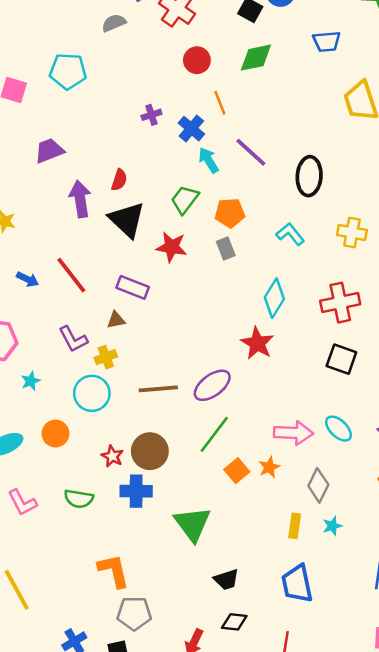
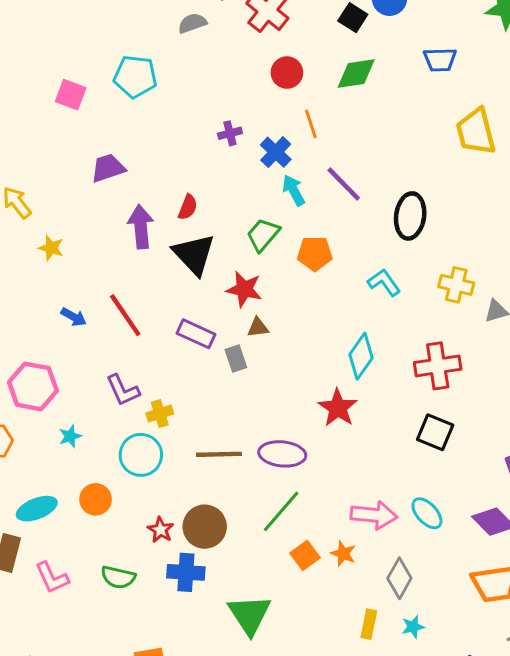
gray rectangle: (226, 248) -> (236, 359), moved
brown triangle: (116, 320) -> (258, 327), moved
purple ellipse: (212, 385) -> (282, 454), turned 39
orange star: (269, 467) -> (343, 554), turned -30

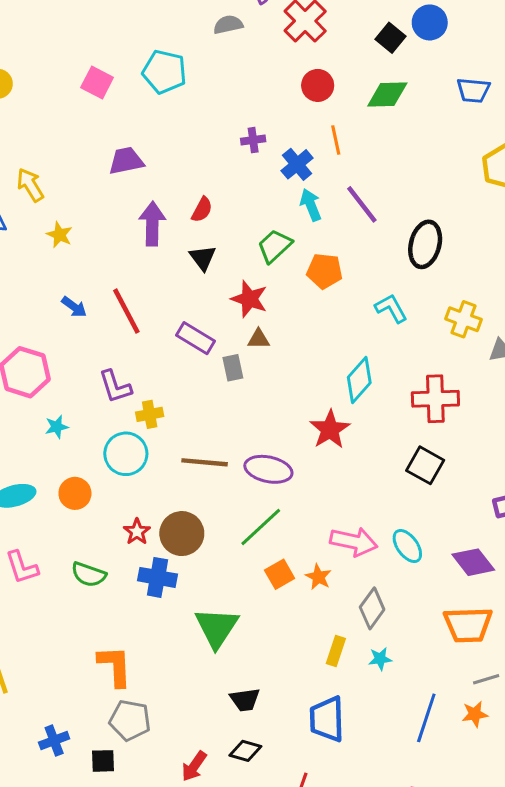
black triangle: (194, 254) -> (203, 258), size x0.6

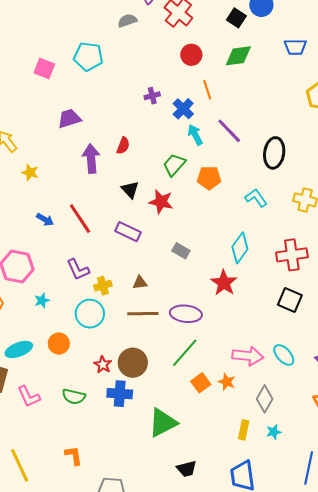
black triangle: (203, 258) -> (130, 190), moved
brown triangle: (259, 339) -> (140, 283), moved
gray rectangle: (233, 368) -> (181, 251), moved, turned -42
green triangle: (217, 627) -> (163, 423), turned 36
orange L-shape: (115, 666) -> (74, 456), moved, size x0.7

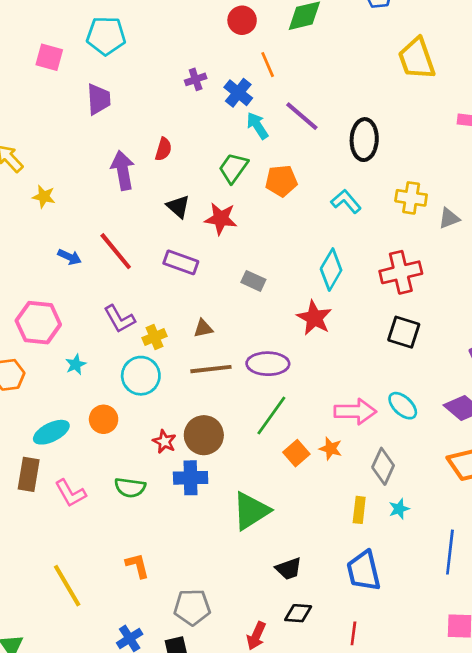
purple trapezoid: (69, 119) -> (99, 99), moved, turned 110

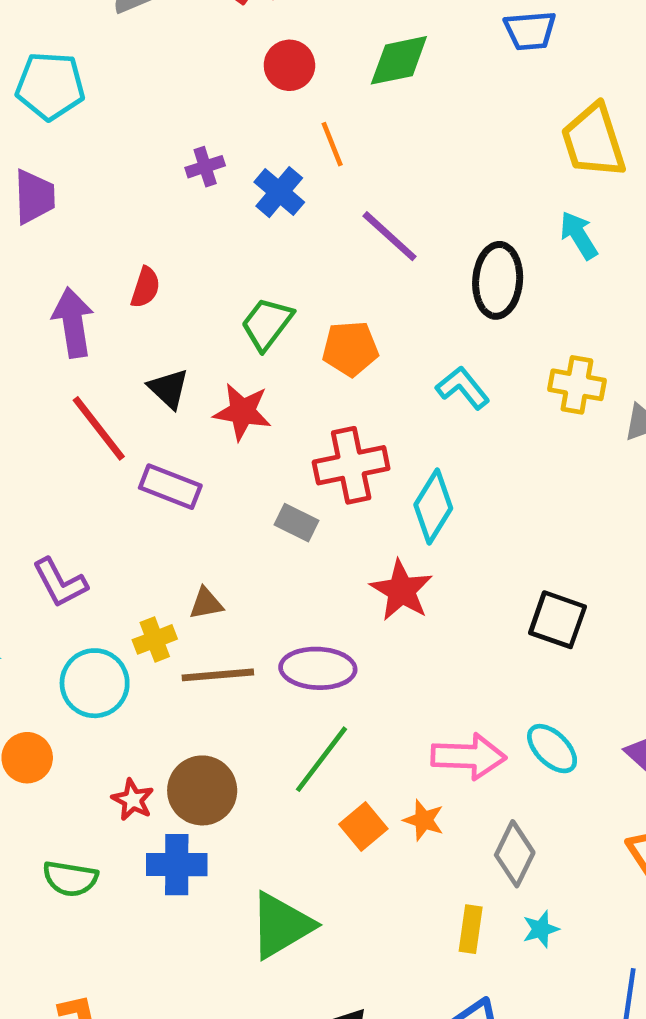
cyan arrow: (257, 126) -> (579, 235), moved
red line: (116, 251) -> (99, 428), moved
red cross: (401, 272) -> (351, 465), moved
yellow cross: (155, 337) -> (155, 639), moved

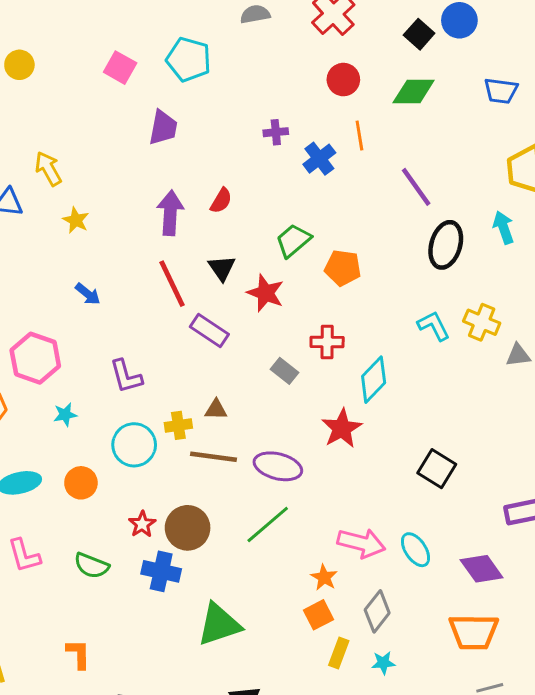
purple line: (390, 236) -> (416, 187), moved
cyan L-shape: (463, 388) -> (434, 326), moved
red cross: (351, 465) -> (327, 342), size x0.7
orange square: (363, 826) -> (318, 615), moved

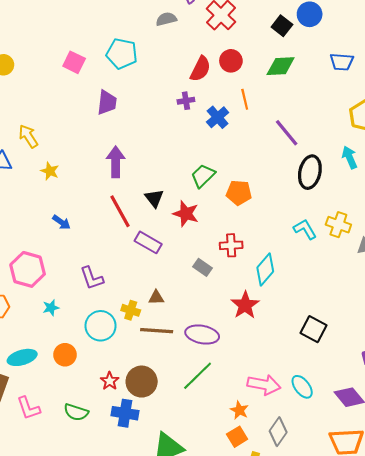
red semicircle: (221, 201) -> (200, 69), moved, size x1.4
yellow cross: (178, 425) -> (131, 310), turned 30

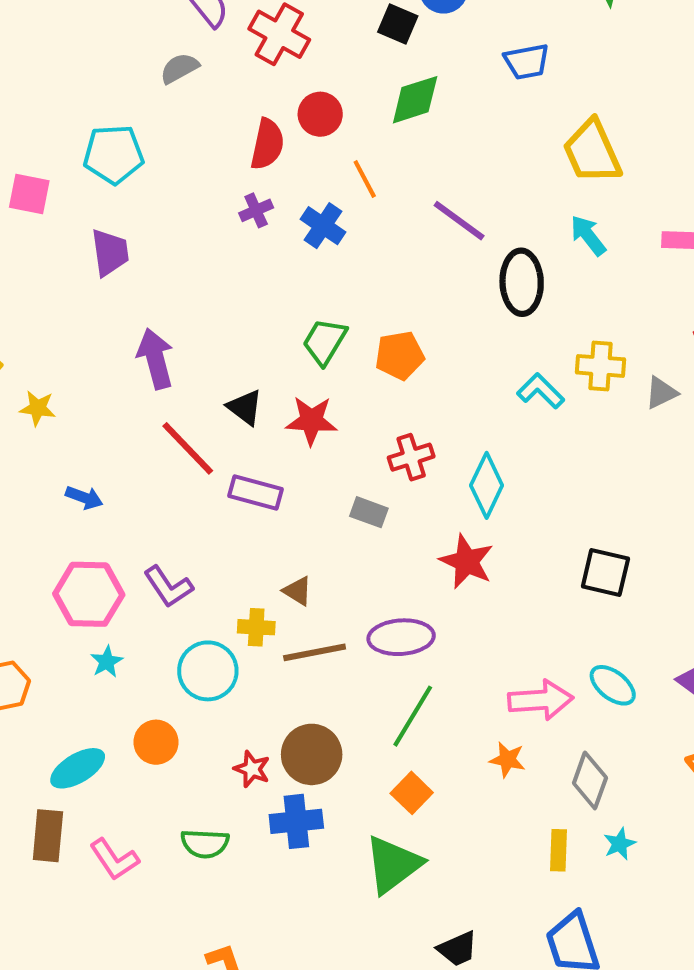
pink hexagon: (28, 269) -> (89, 594), moved
brown triangle: (156, 298) -> (298, 591), turned 49
orange square: (237, 437) -> (412, 793), moved

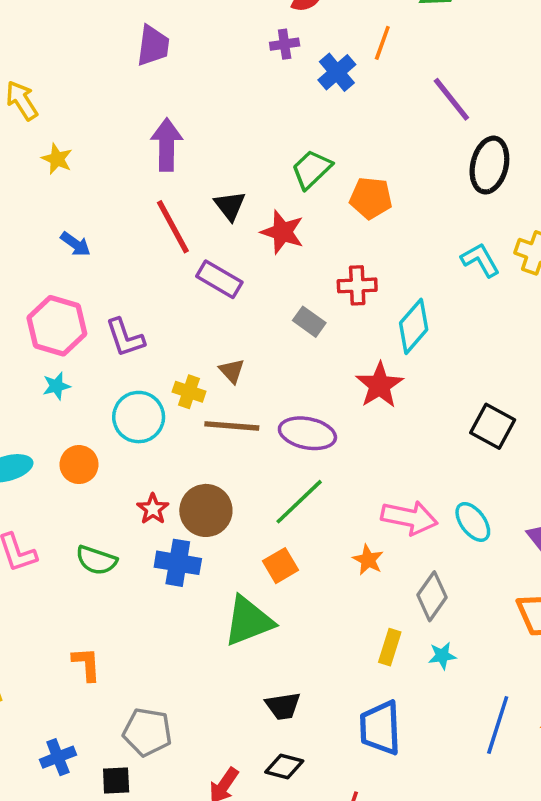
orange line: (365, 179) -> (382, 43), turned 32

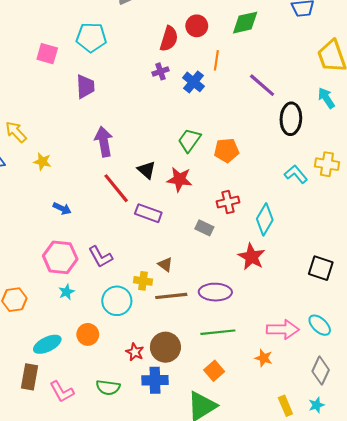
green line: (299, 502) -> (218, 332), turned 48
gray diamond: (432, 596) -> (321, 371), moved
yellow rectangle: (390, 647) -> (285, 406), turned -30

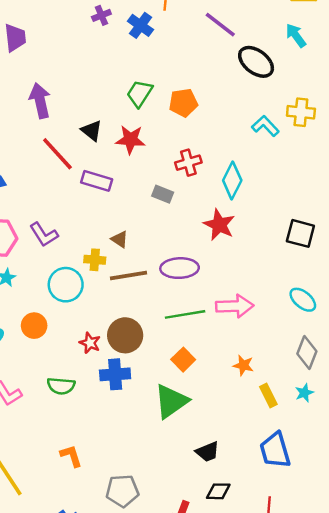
black ellipse: (291, 119) -> (256, 62), turned -52
pink arrow: (283, 329) -> (235, 306), moved
orange star: (264, 358) -> (243, 365), moved

